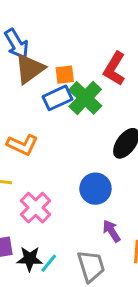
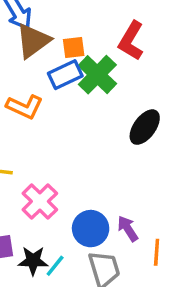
orange L-shape: (22, 145) -> (25, 107), moved
blue circle: (95, 189) -> (91, 229), moved

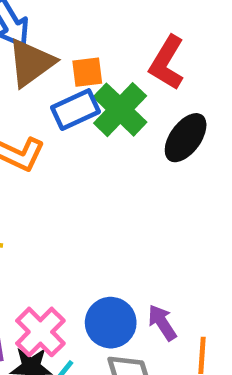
black ellipse: (145, 127) -> (186, 138), moved
pink cross: (40, 201) -> (40, 332), moved

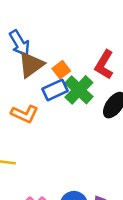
orange square: (87, 72) -> (61, 70), turned -30

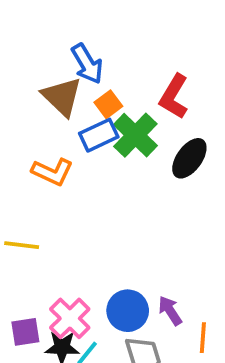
blue arrow: (20, 43) -> (87, 64), moved
brown triangle: (31, 65) -> (62, 97), turned -40

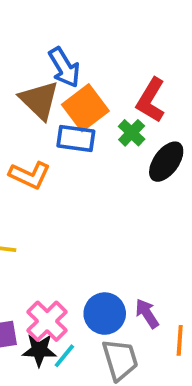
orange square: (108, 104) -> (85, 108), size x1.6
blue rectangle: (99, 135) -> (76, 139), turned 33
green cross: (135, 135) -> (132, 133), moved, size x0.6

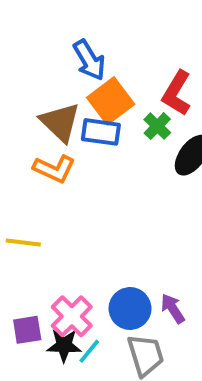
brown triangle: (39, 100) -> (60, 122), moved

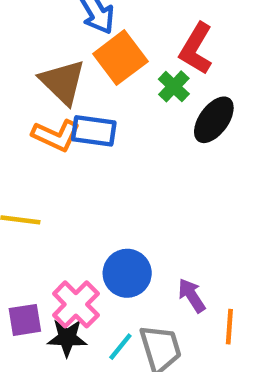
blue rectangle: (101, 132) -> (94, 131), moved
blue circle: (130, 309) -> (127, 273), moved
cyan line: (89, 351) -> (120, 347), moved

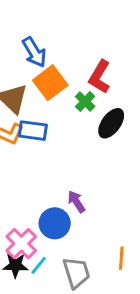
purple arrow: (192, 295) -> (76, 202), moved
cyan line: (120, 347) -> (39, 265), moved

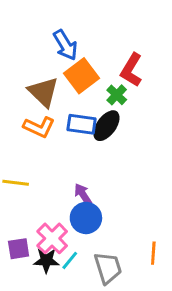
black ellipse: (111, 123) -> (106, 126), moved
blue rectangle: (33, 131) -> (82, 124), moved
purple arrow: (76, 202) -> (83, 195), moved

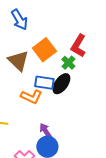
blue arrow: (65, 45) -> (19, 20), moved
orange L-shape: (39, 127) -> (31, 97), moved

